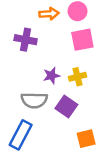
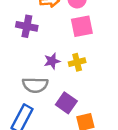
purple square: (66, 106) -> (66, 103), moved

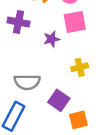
purple star: (52, 61) -> (52, 39), moved
yellow cross: (77, 62) -> (80, 67), moved

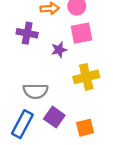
yellow cross: (80, 67) -> (86, 77), size x1.5
purple square: (59, 100) -> (54, 117), moved

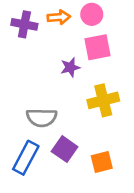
purple cross: (27, 33) -> (24, 24), moved

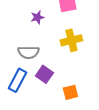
purple star: (70, 67) -> (37, 17), moved
orange square: (102, 162) -> (70, 92), moved

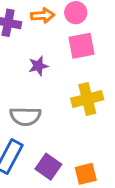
purple square: (44, 74) -> (48, 167), moved

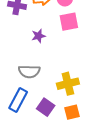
yellow cross: (87, 99) -> (68, 84), moved

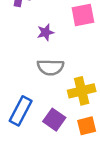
gray semicircle: (29, 71) -> (51, 67), moved

